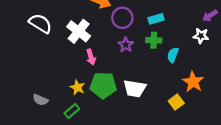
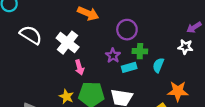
purple circle: (122, 18) -> (127, 30), moved
cyan rectangle: (156, 19) -> (129, 67), moved
orange star: (193, 82) -> (178, 91), turned -30

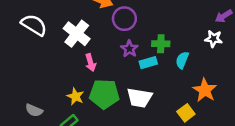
purple circle: (127, 30) -> (124, 19), moved
orange star: (178, 91) -> (205, 90), turned 30

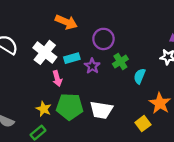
purple circle: (124, 19) -> (103, 39), moved
green cross: (161, 44) -> (120, 61), turned -35
cyan rectangle: (148, 63) -> (72, 58), moved

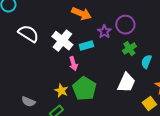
purple circle: (103, 39) -> (125, 25), moved
purple star: (92, 66) -> (104, 32), moved
green pentagon: (70, 107) -> (84, 89), turned 30
white trapezoid: (101, 110) -> (126, 83), moved, turned -75

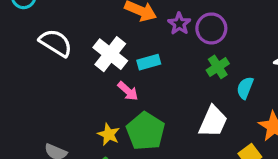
purple star: (104, 32) -> (179, 24), moved
pink arrow: (73, 64) -> (128, 91), turned -32

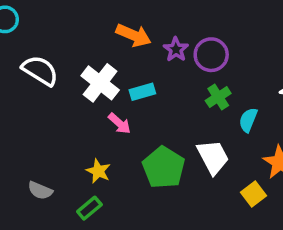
white trapezoid: (213, 122) -> (213, 157), turned -52
green pentagon: (146, 131) -> (164, 168), moved

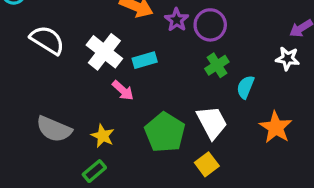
gray semicircle: (40, 190) -> (54, 129), moved, size x1.5
yellow square: (253, 194) -> (207, 164), moved

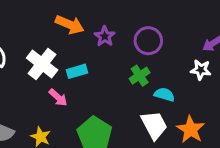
purple circle: (210, 25) -> (148, 41), moved
cyan semicircle: (245, 87) -> (164, 95), turned 84
white trapezoid: (212, 122) -> (154, 125), moved

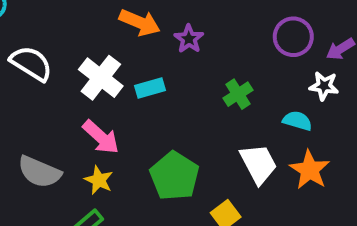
purple circle: (148, 41) -> (293, 37), moved
cyan semicircle: (164, 95) -> (297, 121), moved
pink arrow: (58, 97) -> (101, 137), moved, size x1.4

